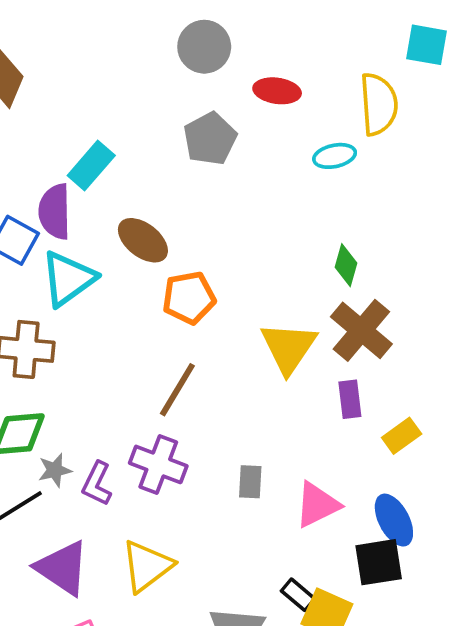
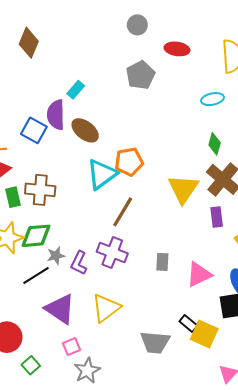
gray circle: (204, 47) -> (137, 25), size x0.7
cyan ellipse: (335, 156) -> (212, 99), moved
cyan rectangle: (91, 166) -> (76, 90), size x0.7
brown ellipse: (143, 240) -> (85, 130), moved
cyan triangle: (68, 279) -> (102, 174), moved

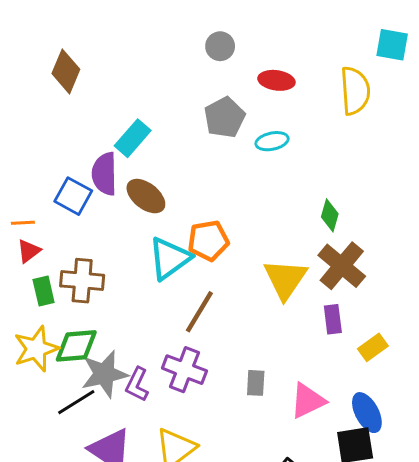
cyan rectangle: (76, 90) -> (133, 138), size x1.4
cyan ellipse: (212, 99) -> (272, 141), moved
gray star: (56, 256) -> (104, 374), size x1.8

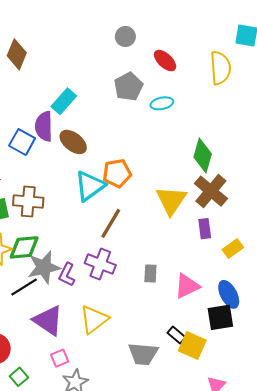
red ellipse: (276, 80) -> (165, 61), turned 35
green diamond: (330, 215) -> (203, 156), size x1.5

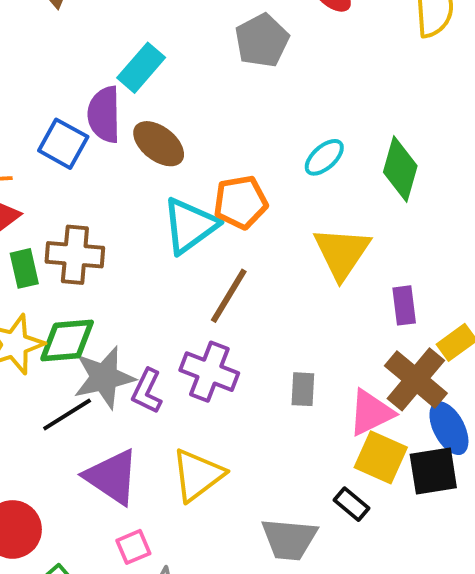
cyan ellipse: (162, 103) -> (324, 157), moved, turned -30
brown cross: (211, 191) -> (416, 379), moved
yellow square: (192, 346) -> (381, 457), moved

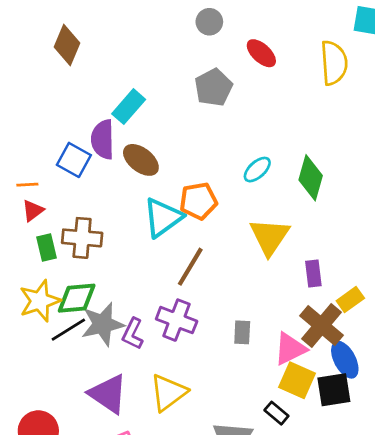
black line: (67, 415) -> (68, 330), moved

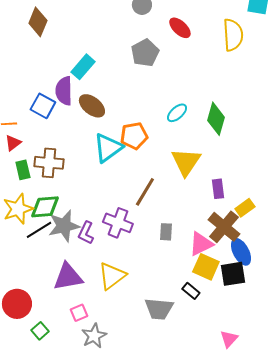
brown line: (190, 267) -> (145, 192), moved
purple triangle: (108, 394) -> (68, 277), turned -44

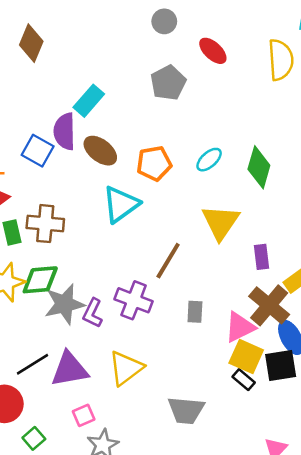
orange pentagon: (134, 136) -> (154, 163), moved
black line: (39, 230) -> (32, 364), moved
black rectangle: (191, 291) -> (244, 380), moved

